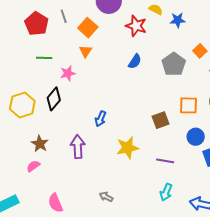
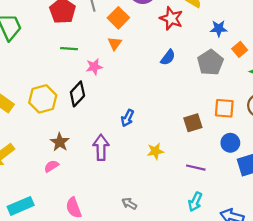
blue star: (178, 20) -> (219, 29), moved
yellow star: (128, 148) -> (155, 151), size x0.7

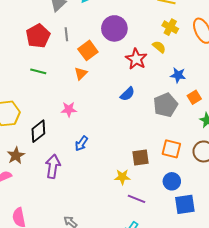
pink star: (94, 67) -> (69, 109), moved
black diamond: (77, 94) -> (38, 131), moved
yellow star: (155, 151) -> (122, 177), moved

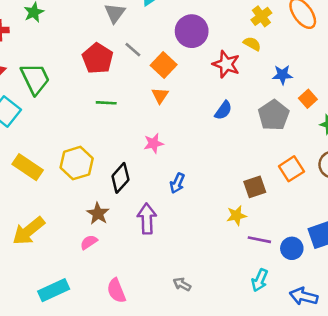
yellow cross: (170, 27) -> (261, 16), turned 35
gray line: (66, 34) -> (133, 50), turned -32
orange square: (171, 149) -> (291, 169), turned -36
blue circle: (172, 181) -> (292, 248), moved

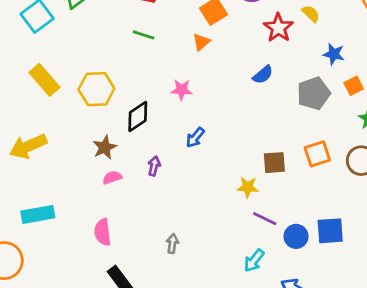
purple arrow: (147, 219) -> (154, 166), size x0.6
pink semicircle: (89, 242) -> (112, 178), moved
gray arrow: (182, 284) -> (172, 244), turned 54

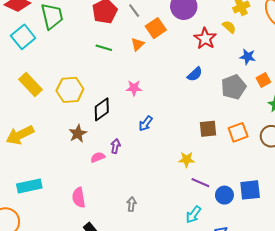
orange triangle: (201, 42) -> (138, 44), moved
brown square: (274, 163) -> (208, 129), moved
pink semicircle: (112, 178) -> (98, 157), moved

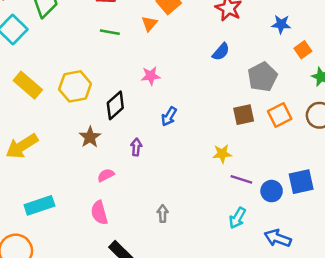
gray pentagon: (234, 87) -> (263, 77), moved
pink semicircle: (98, 157) -> (106, 175), moved

